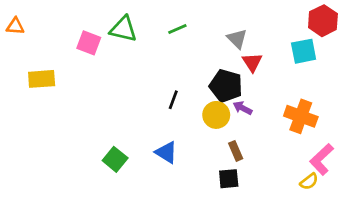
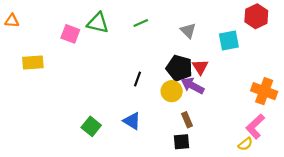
cyan square: (304, 51) -> (229, 41), moved
red triangle: (252, 62) -> (200, 67), moved
purple arrow: (243, 108) -> (192, 86), size x1.5
orange cross: (301, 116) -> (264, 91), moved

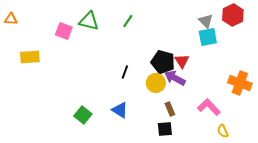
green line: (141, 23) -> (128, 21), turned -32
gray triangle: (188, 31) -> (206, 21), moved
pink L-shape: (255, 126) -> (209, 107), moved, turned 90
yellow semicircle: (245, 144) -> (223, 131), turned 104

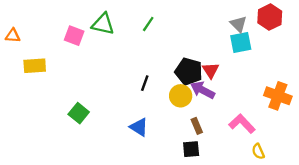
orange triangle: (11, 19) -> (13, 36), moved
green square: (83, 115) -> (79, 113), moved

